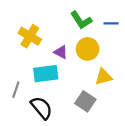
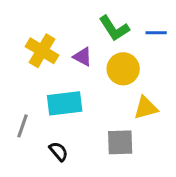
purple triangle: (61, 52) -> (83, 57), moved
gray square: (85, 101) -> (120, 142), turned -36
black semicircle: (42, 108) -> (59, 151), size x0.6

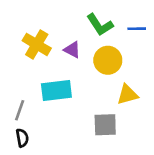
black semicircle: (59, 151) -> (22, 138), moved, turned 30

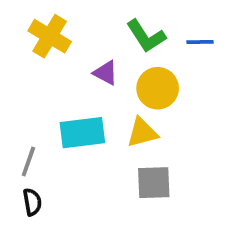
yellow cross: (37, 44) -> (50, 36), moved
yellow triangle: (128, 94) -> (142, 133), moved

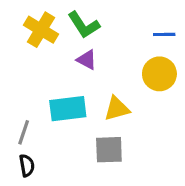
green L-shape: (146, 36) -> (84, 25), moved
yellow circle: (158, 88) -> (159, 74), moved
gray square: (154, 183) -> (109, 150), moved

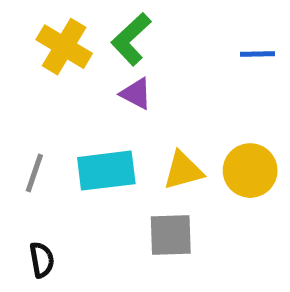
green L-shape: (84, 25) -> (131, 39), turned 80
yellow circle: (159, 74) -> (250, 171), moved
gray line: (24, 132) -> (34, 173), moved

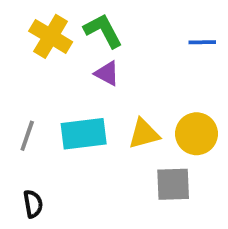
green L-shape: (131, 39) -> (103, 31), turned 105
gray square: (171, 235) -> (173, 184), moved

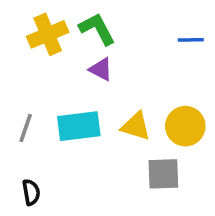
yellow cross: (51, 36) -> (48, 34), turned 36
yellow triangle: (144, 134) -> (136, 126), turned 32

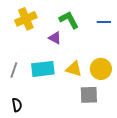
green L-shape: (97, 29) -> (69, 20), moved

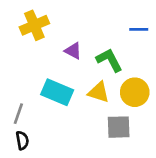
green L-shape: (69, 20) -> (109, 60), moved
cyan rectangle: (43, 69) -> (57, 92), turned 30
gray line: (14, 70) -> (18, 114), moved

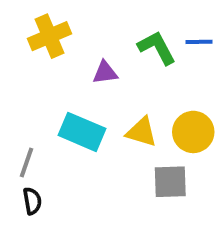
purple triangle: (73, 51) -> (105, 73), turned -36
green L-shape: (109, 60) -> (157, 48), moved

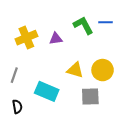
yellow cross: (49, 36) -> (26, 38), moved
cyan rectangle: (82, 132) -> (47, 91), moved
gray line: (27, 163) -> (14, 75), moved

